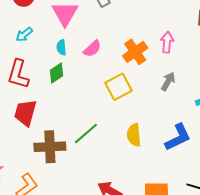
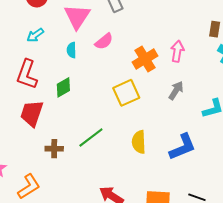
pink semicircle: (92, 49) -> (104, 41), moved
green diamond: (56, 73) -> (63, 87), moved
brown cross: (50, 147) -> (54, 149), size x0.6

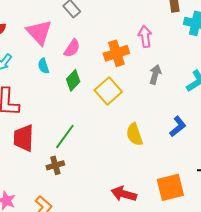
orange cross: (145, 59) -> (116, 53), turned 30
green diamond: (63, 87) -> (73, 80), moved
green line: (91, 137) -> (65, 136), moved
blue L-shape: (183, 147) -> (178, 126), size x0.7

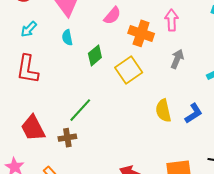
pink semicircle: (72, 48) -> (112, 16), moved
orange cross: (116, 53) -> (141, 33), turned 30
yellow semicircle: (134, 134) -> (163, 111), moved
red trapezoid: (24, 138) -> (33, 128), moved, turned -36

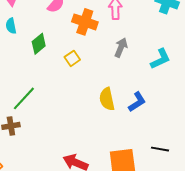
yellow square: (129, 70) -> (72, 58), size x0.6

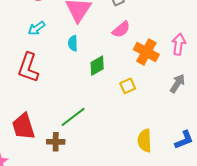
yellow semicircle: (107, 99) -> (145, 141), moved

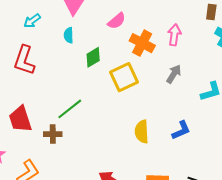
yellow square: (128, 86) -> (124, 77), size x1.8

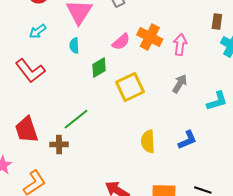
pink semicircle: (117, 21) -> (121, 42), moved
orange cross: (142, 43) -> (150, 37), moved
red L-shape: (24, 60) -> (30, 71), turned -56

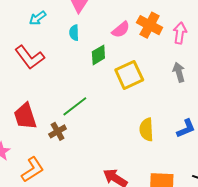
gray arrow: (180, 84) -> (179, 72), turned -48
brown cross: (59, 144) -> (58, 131), turned -30

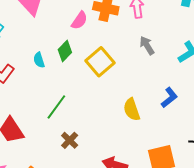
cyan semicircle: (74, 33) -> (39, 60), moved
brown cross: (58, 131) -> (70, 140), moved

